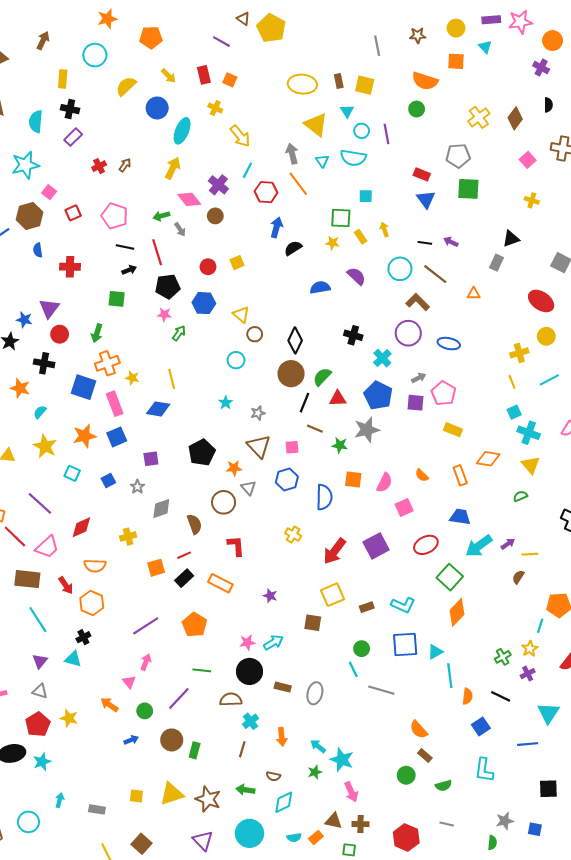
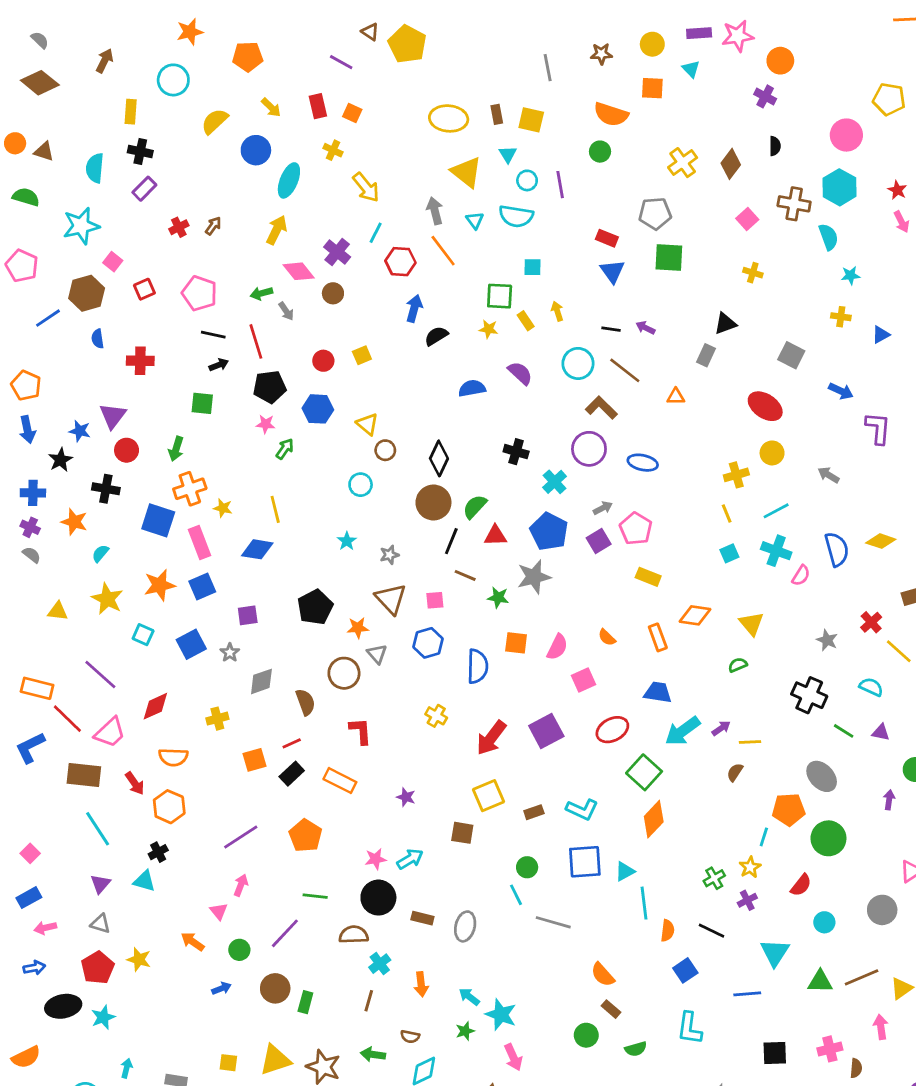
purple square: (416, 403) -> (599, 541), turned -36
cyan cross: (529, 433) -> (776, 551), moved
blue square: (108, 481) -> (191, 644), size x1.5

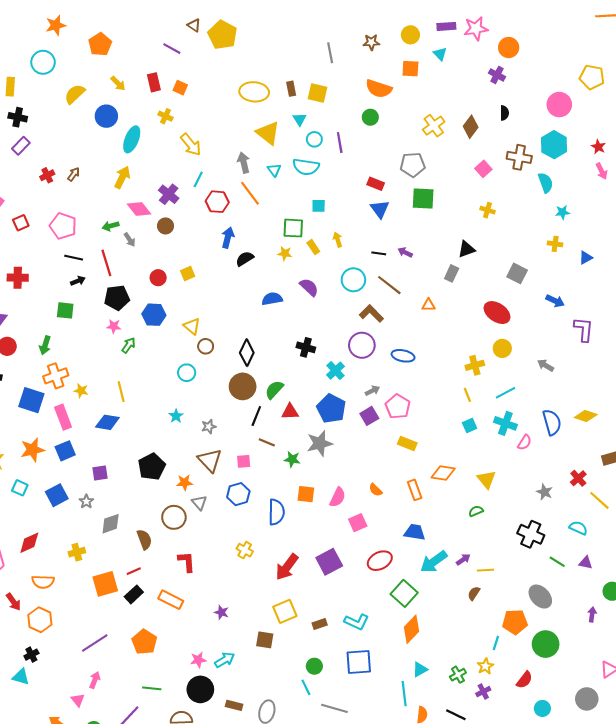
orange pentagon: (248, 57) -> (100, 44), turned -30
orange square: (255, 760) -> (105, 584), size x1.4
cyan triangle: (625, 871) -> (420, 669), moved

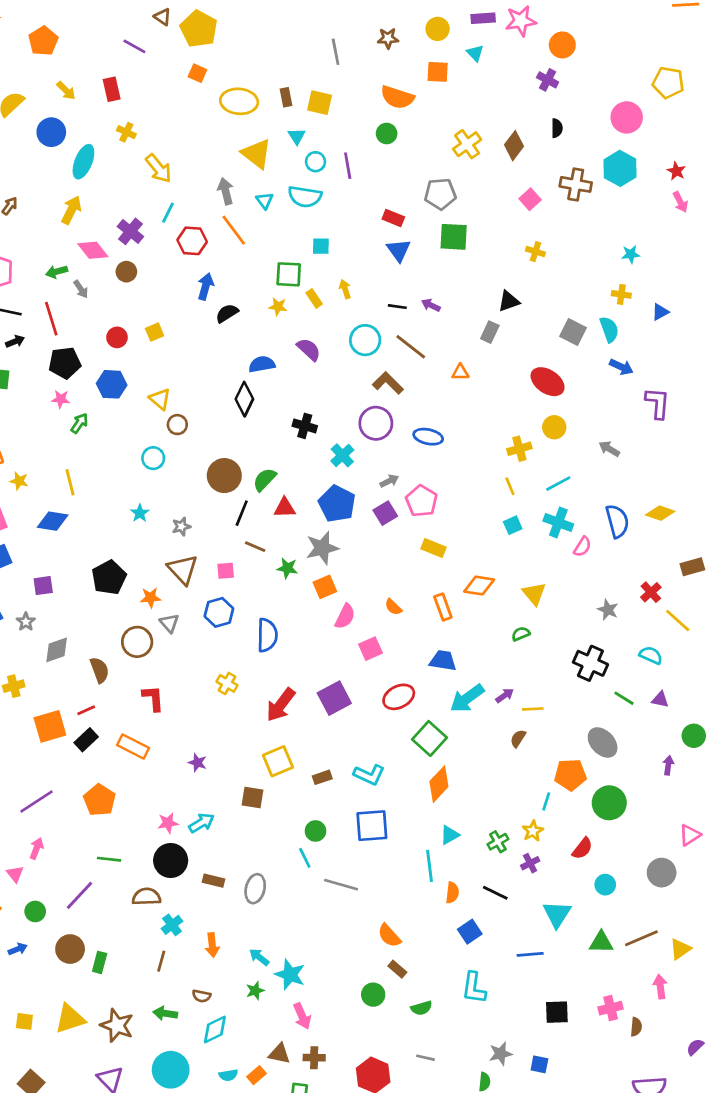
orange square: (180, 88) -> (197, 73), moved
cyan semicircle: (546, 183) -> (609, 329), moved
black diamond: (247, 353) -> (244, 399), moved
orange square: (306, 494) -> (325, 587), moved, turned -30

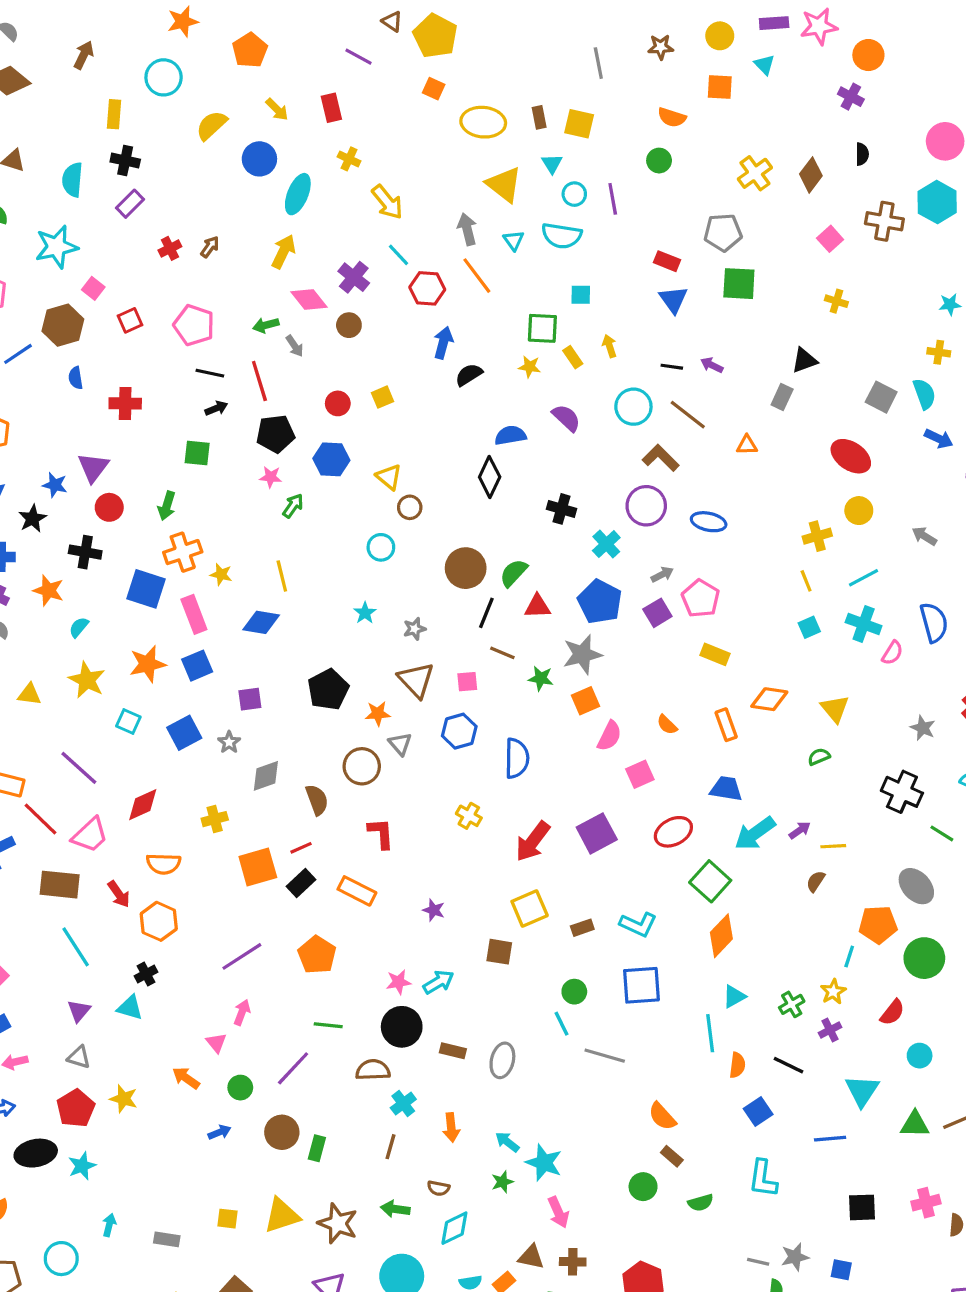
orange semicircle: (397, 97) -> (672, 117), size x0.7
cyan line: (168, 213) -> (398, 255), turned -70
gray line: (425, 1058) -> (758, 1262), moved

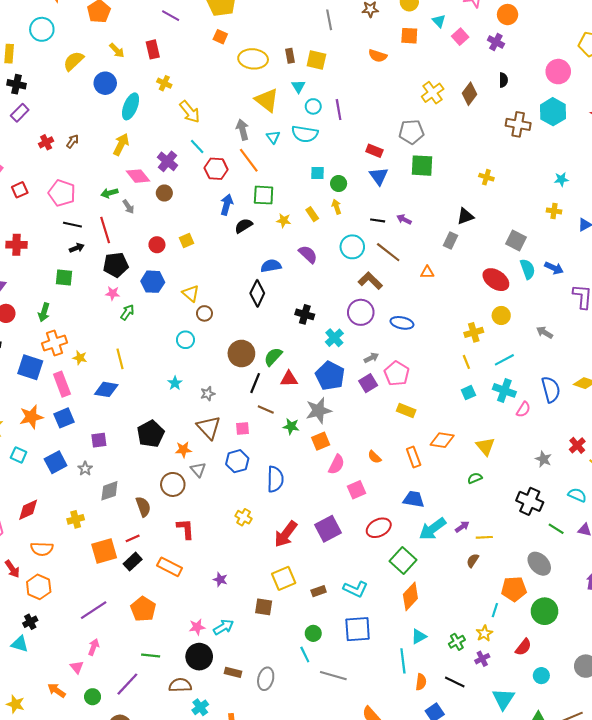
green circle: (659, 161) -> (339, 184), moved
pink square: (830, 239) -> (460, 37), moved
green square: (542, 328) -> (264, 195), moved
cyan semicircle: (924, 394) -> (528, 269), moved

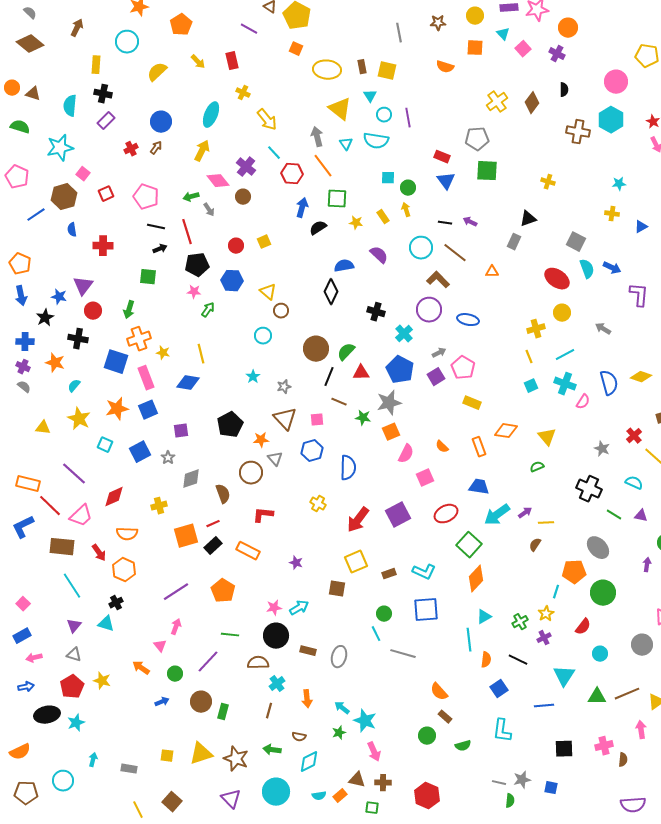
blue circle: (105, 83) -> (161, 122), moved
red L-shape: (185, 529) -> (263, 515), turned -80

